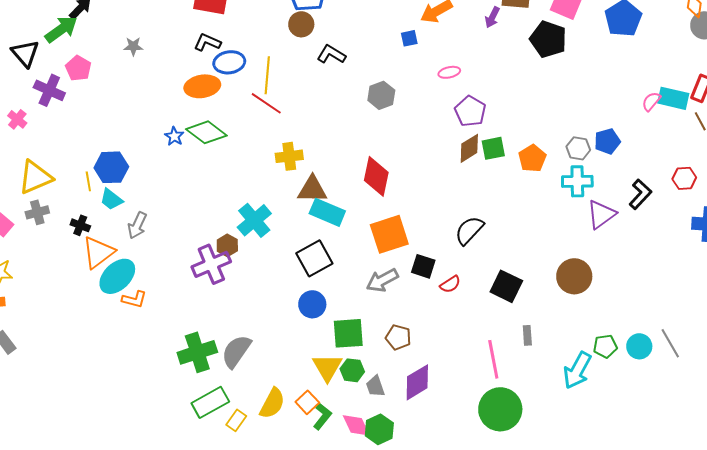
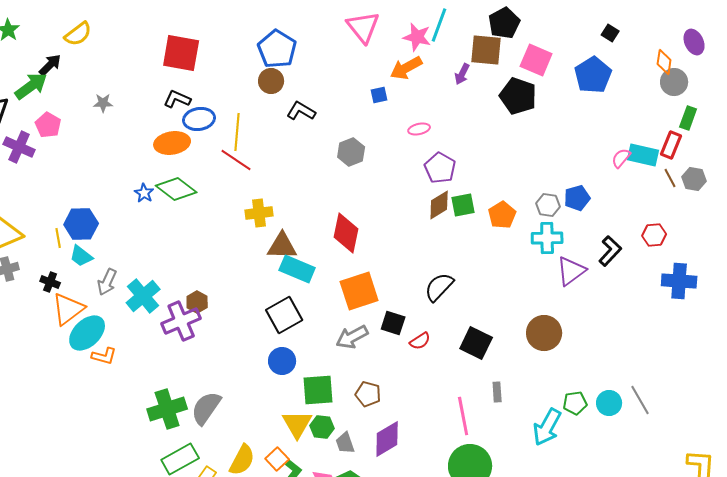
cyan cross: (254, 220) -> (143, 296), moved

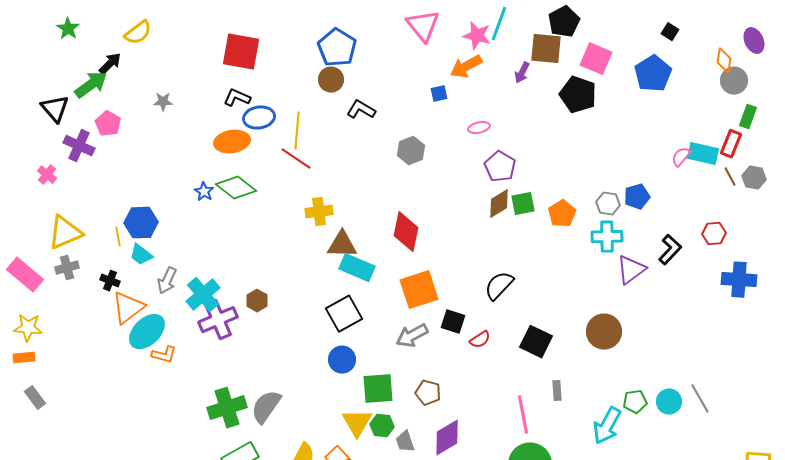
purple cross: (181, 321) -> (218, 320), moved

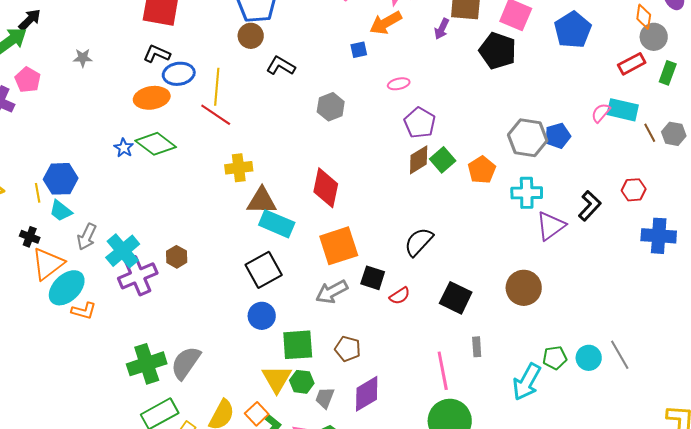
red rectangle: (731, 144) -> (632, 64), moved, turned 40
blue pentagon: (637, 197) -> (558, 136), moved
green square: (523, 204) -> (443, 160), turned -30
gray hexagon: (608, 204) -> (528, 138), moved, size x1.6
gray trapezoid: (405, 442) -> (325, 398), turned 40

